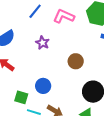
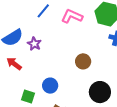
purple star: (42, 43) -> (34, 44), moved

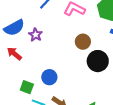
brown circle: (83, 61) -> (83, 42), moved
black circle: (100, 92) -> (98, 61), moved

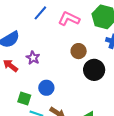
purple star: (36, 35) -> (33, 58), moved

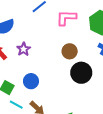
pink L-shape: (69, 19) -> (66, 18), turned -35

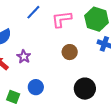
black circle: (81, 73) -> (85, 89), moved

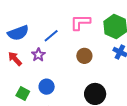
blue line: (33, 12) -> (51, 36), moved

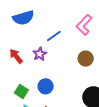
pink L-shape: (80, 22) -> (84, 25), turned -50
blue semicircle: (18, 33) -> (23, 18), moved

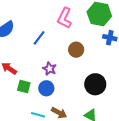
purple star: (40, 54) -> (50, 69), moved
green square: (21, 91) -> (24, 86), moved

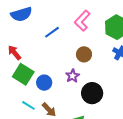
purple star: (50, 69) -> (73, 76), moved
green square: (24, 86) -> (23, 74), size x1.5

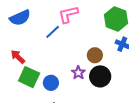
pink L-shape: (82, 21) -> (68, 14), moved, turned 40
brown circle: (84, 54) -> (95, 55), moved
black circle: (92, 93) -> (100, 76), moved

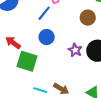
brown circle: (95, 55) -> (88, 18), moved
blue circle: (51, 83) -> (47, 37), moved

